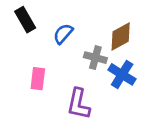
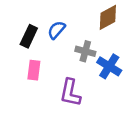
black rectangle: (25, 20) -> (29, 36), moved, turned 55
brown diamond: (121, 37) -> (108, 17), moved

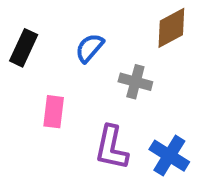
black rectangle: (29, 36) -> (24, 48), moved
blue cross: (109, 66) -> (169, 156), moved

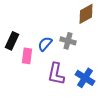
black rectangle: (24, 48) -> (12, 41), moved
blue semicircle: (90, 48) -> (45, 44), moved

